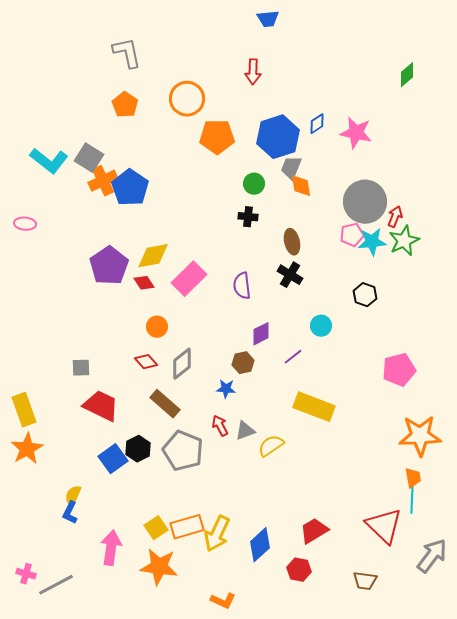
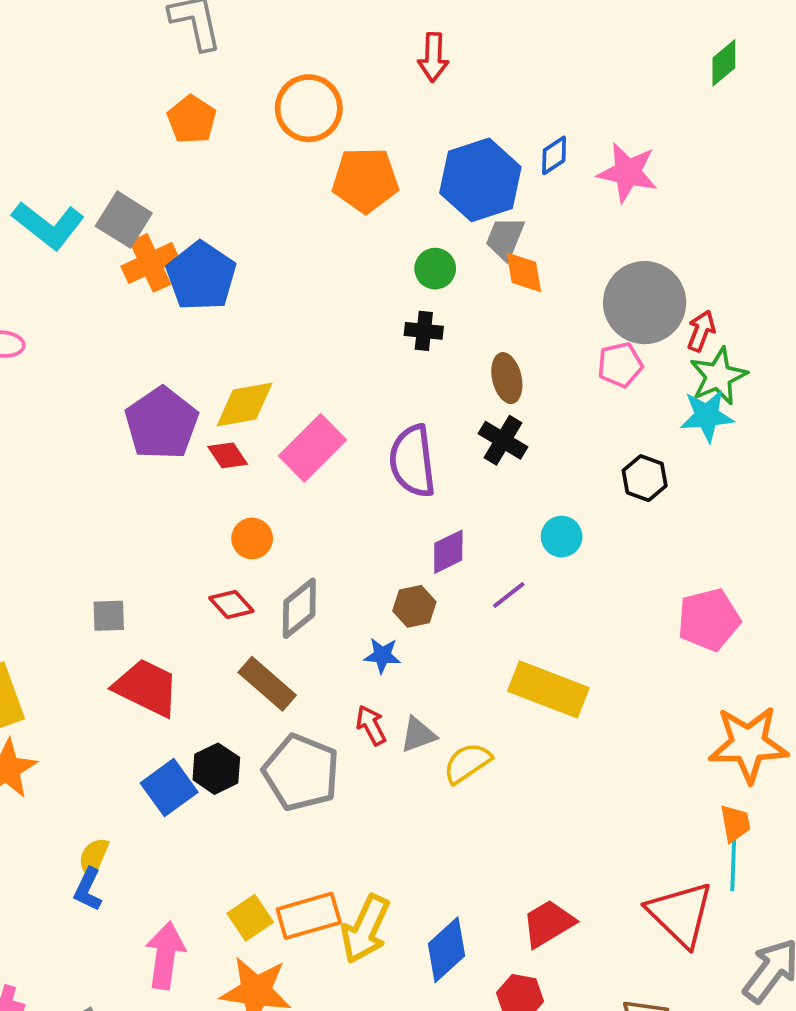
cyan star: (372, 242) -> (707, 416), moved
purple semicircle: (242, 286) -> (413, 461), size x1.4

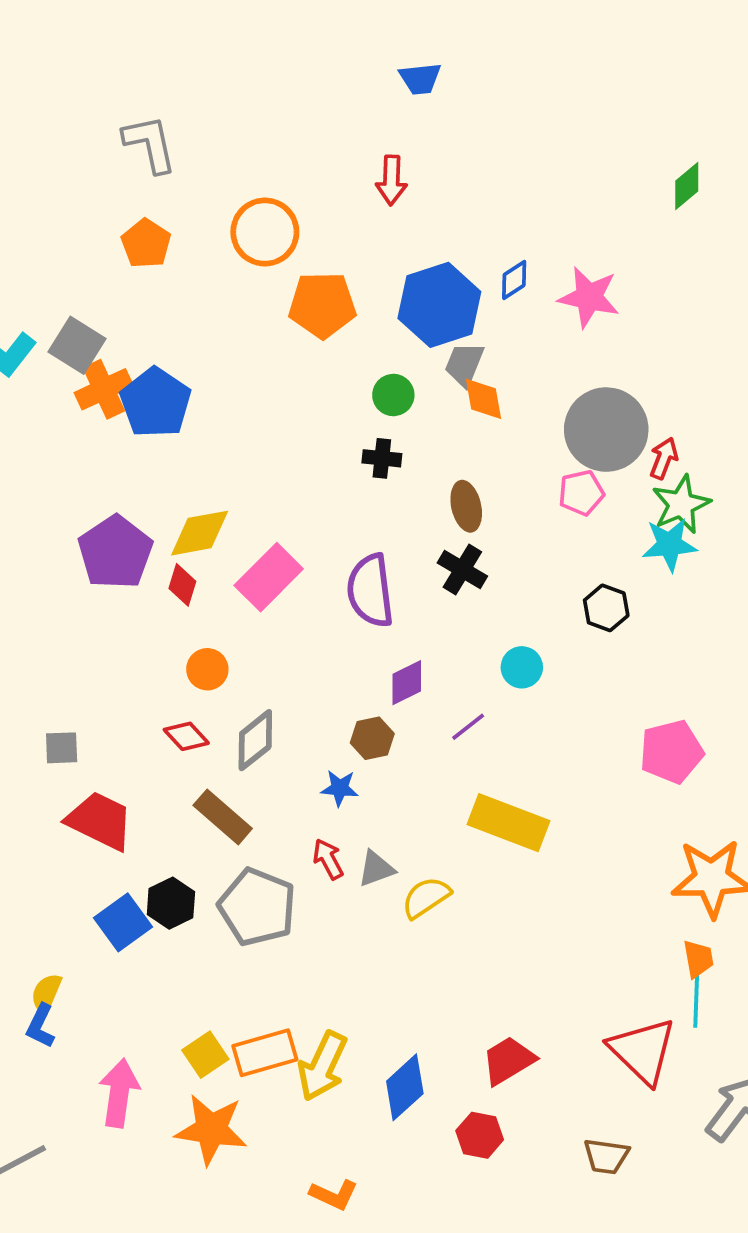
red diamond: (228, 455) -> (182, 585), turned 51

